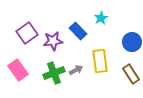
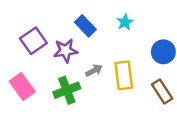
blue rectangle: (78, 31) -> (85, 26), moved
gray arrow: (76, 70) -> (94, 70), moved

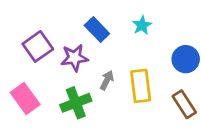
gray arrow: (94, 70) -> (107, 80), turned -35

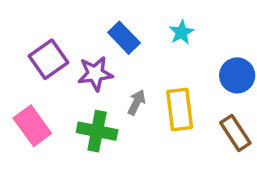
green cross: (76, 103) -> (97, 131), turned 32

